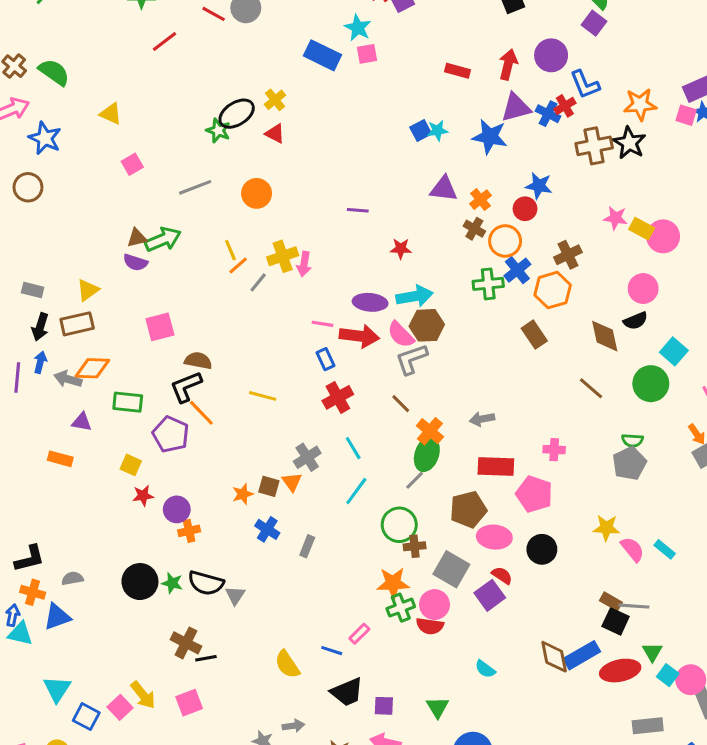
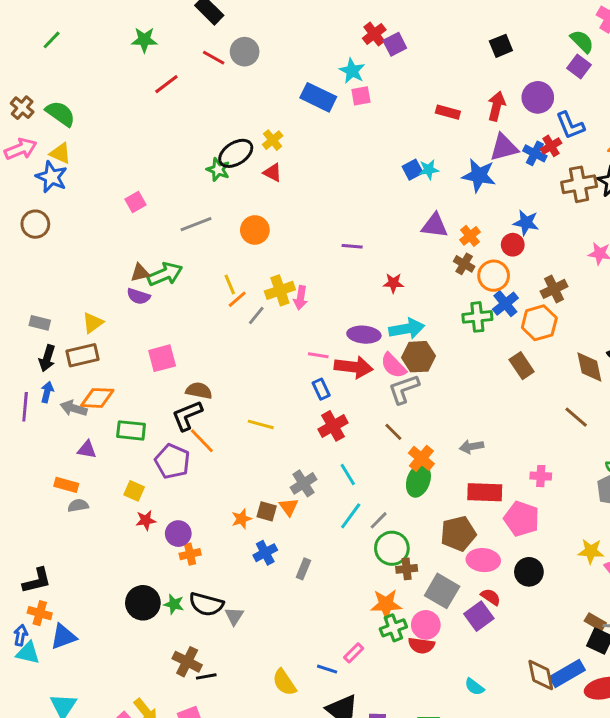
yellow triangle: (111, 114) -> (60, 153), moved
gray line: (415, 480) -> (379, 520), moved
blue cross: (267, 529) -> (265, 553), turned 30
gray semicircle: (72, 578) -> (78, 506), moved

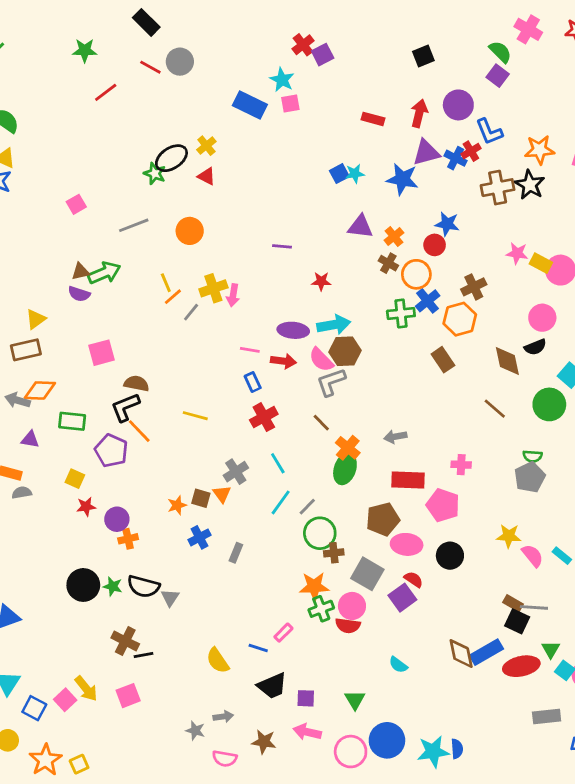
red arrow: (354, 367) -> (283, 361), size x0.7

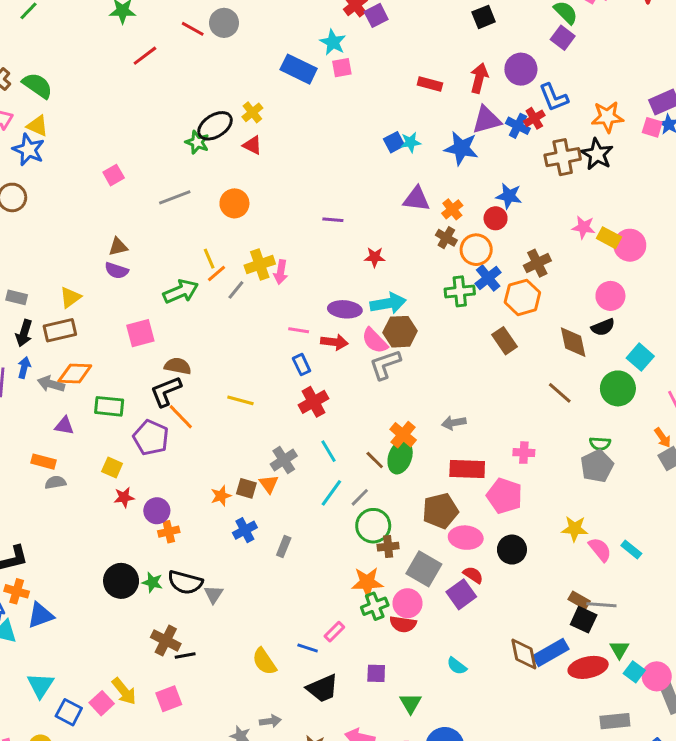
green arrow: (104, 273) -> (181, 291), moved
brown line: (321, 423) -> (375, 460), moved
purple square: (306, 698) -> (376, 673), moved

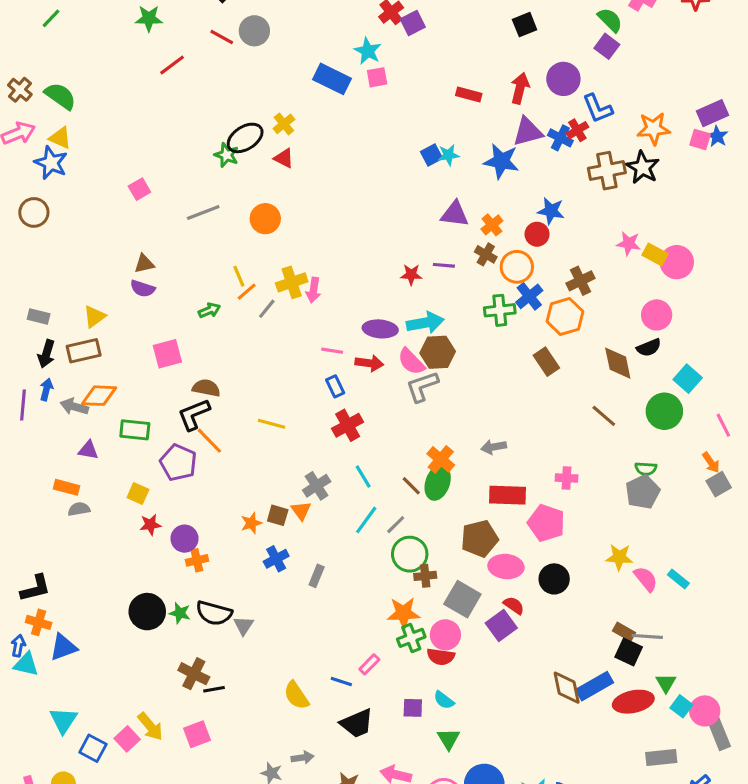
purple line: (333, 220) -> (444, 265), moved
green arrow: (181, 291) -> (209, 310), size x0.6
cyan semicircle: (457, 666) -> (444, 700), moved

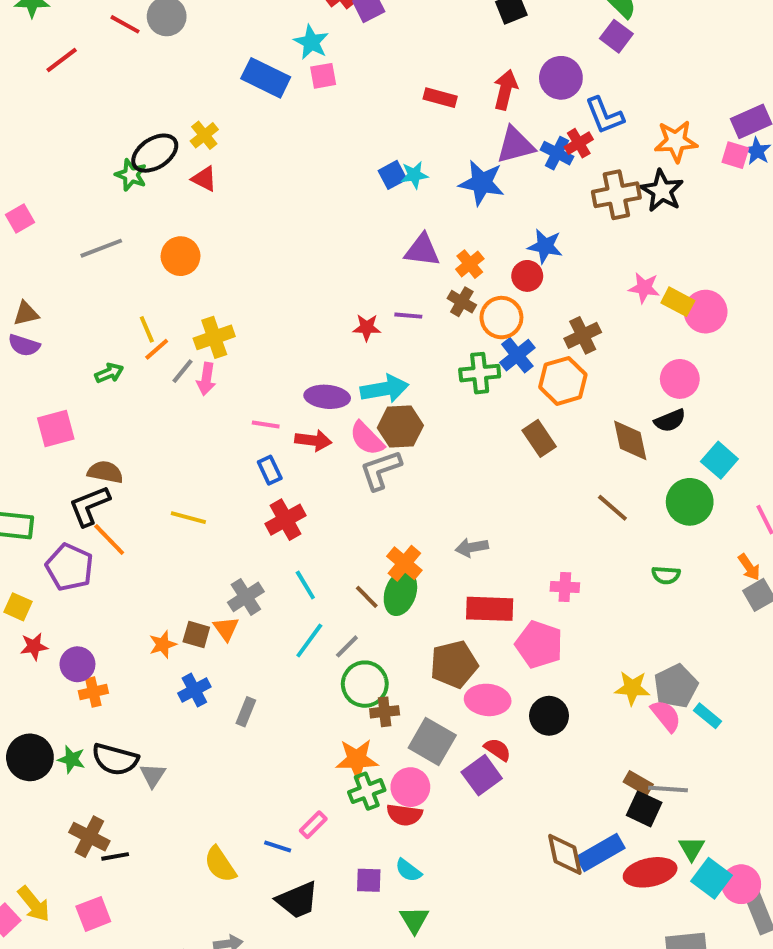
pink arrow: (313, 290) -> (206, 379), moved
gray pentagon: (643, 492) -> (676, 686), moved
cyan square: (681, 706) -> (711, 878), size x1.4

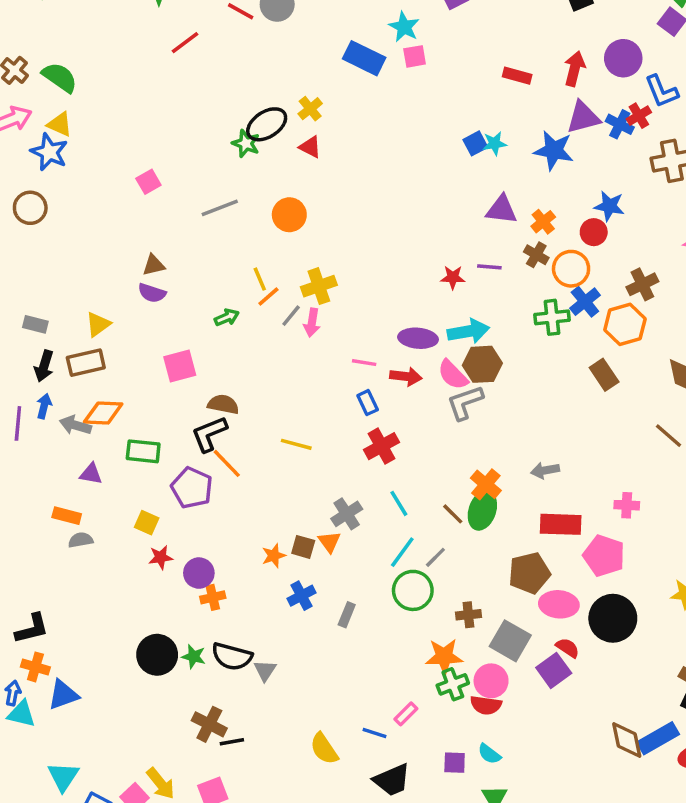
green circle: (365, 684) -> (413, 590), moved
black circle: (549, 716) -> (613, 618), size x1.4

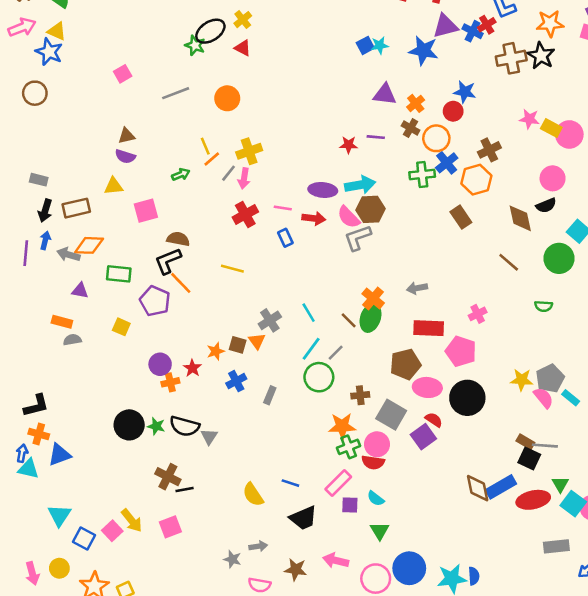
yellow triangle: (98, 324) -> (114, 186), moved, turned 30
red cross: (381, 446) -> (245, 214), moved
pink cross: (627, 505) -> (478, 314), turned -30
red star: (161, 557) -> (192, 368), moved, turned -30
pink rectangle: (406, 714) -> (338, 483), moved, size x1.5

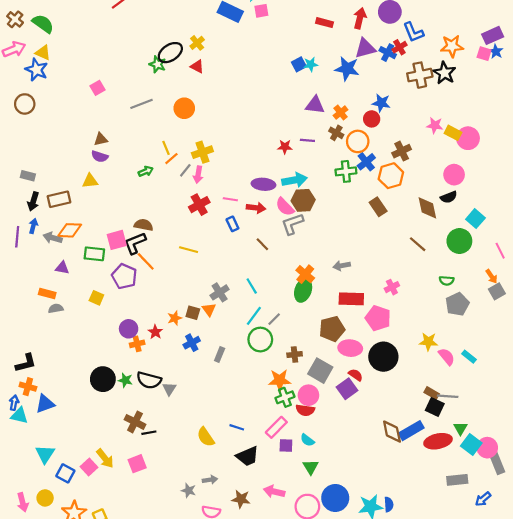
pink square: (146, 211) -> (117, 240), moved
brown line: (349, 320) -> (262, 244), moved
gray pentagon: (550, 378) -> (457, 304), moved

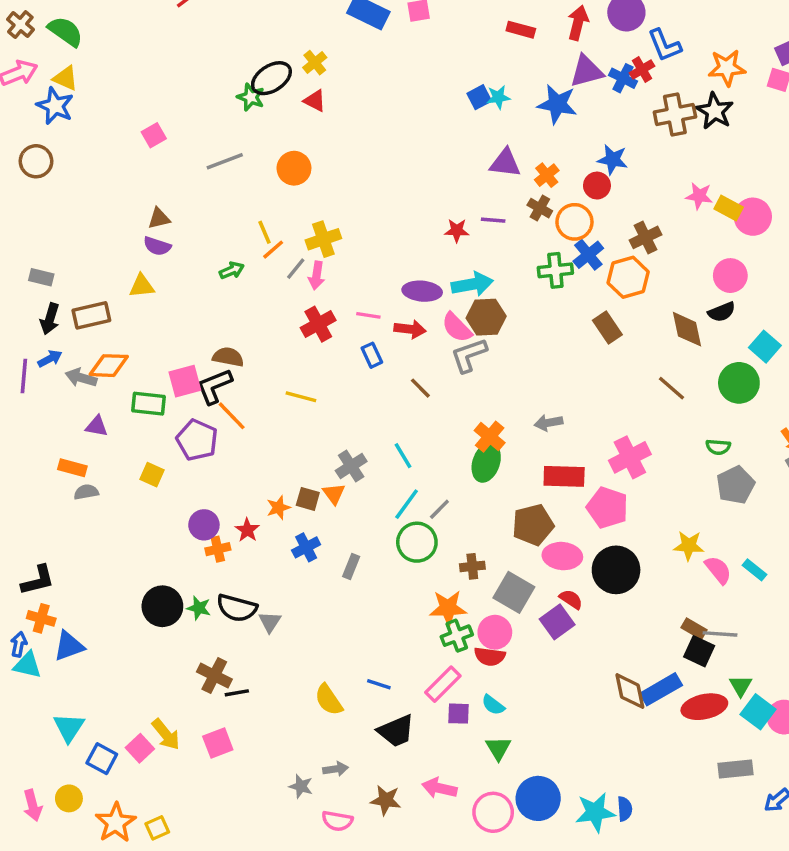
blue arrow: (33, 226) -> (50, 359), turned 48
pink cross: (392, 287) -> (630, 457), size x1.6

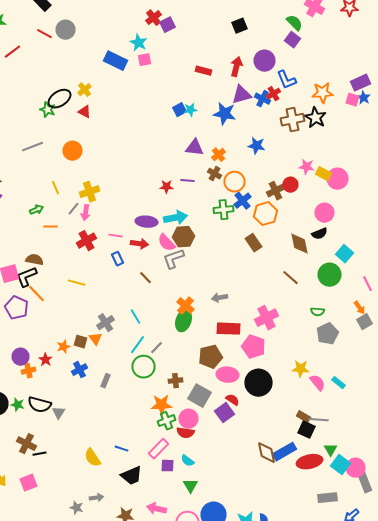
red circle: (597, 186) -> (290, 185), moved
orange line: (273, 250) -> (50, 227), moved, turned 40

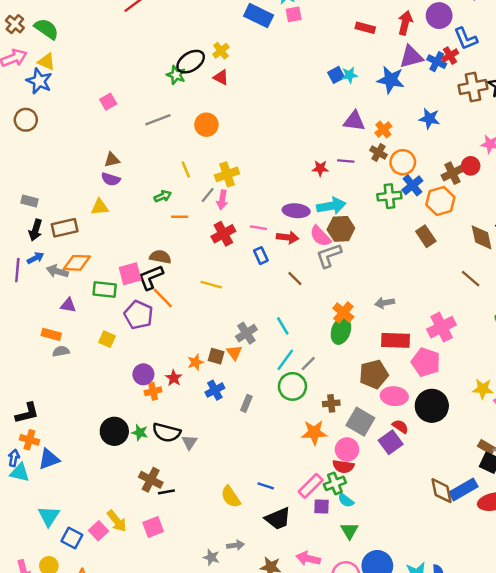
green cross: (166, 421) -> (335, 483), moved

